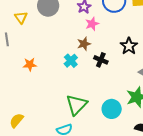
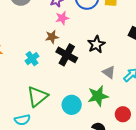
black cross: (101, 60) -> (67, 55), size x1.5
cyan cross: (71, 61) -> (32, 59), moved

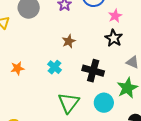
pink star: (62, 18) -> (115, 16), moved
black cross: (67, 55) -> (93, 71), moved

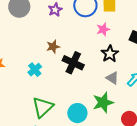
black star: (114, 38) -> (110, 54), moved
black cross: (93, 71) -> (73, 63), moved

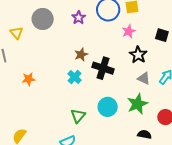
cyan cross: (35, 70) -> (75, 77), moved
green triangle: (43, 107) -> (78, 116), size x0.7
cyan circle: (77, 113) -> (108, 107), moved

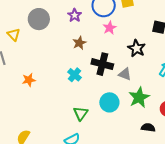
pink star: (129, 31) -> (110, 28), moved
brown star: (81, 55) -> (79, 43), moved
gray triangle: (144, 78) -> (125, 74), moved

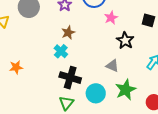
pink star: (110, 28) -> (111, 18), moved
black cross: (102, 64) -> (70, 78), moved
cyan cross: (75, 75) -> (61, 51), moved

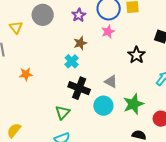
pink star: (111, 18) -> (108, 32), moved
gray triangle: (112, 66) -> (111, 82), moved
green triangle: (66, 103) -> (63, 112), moved

